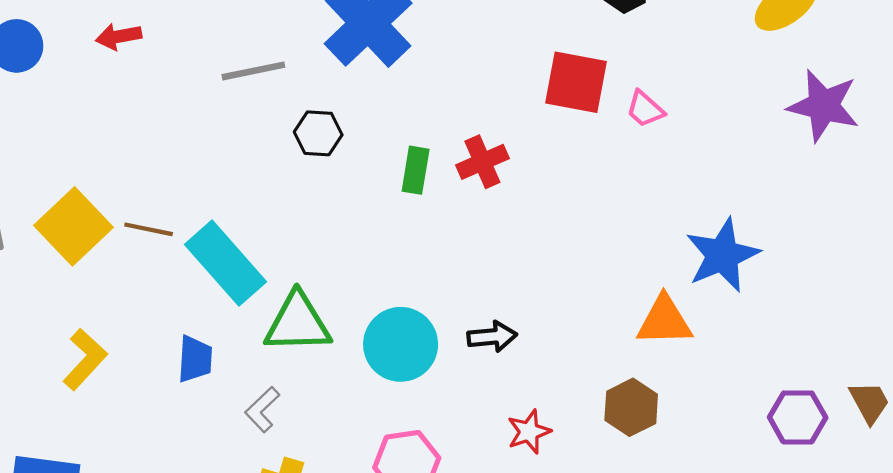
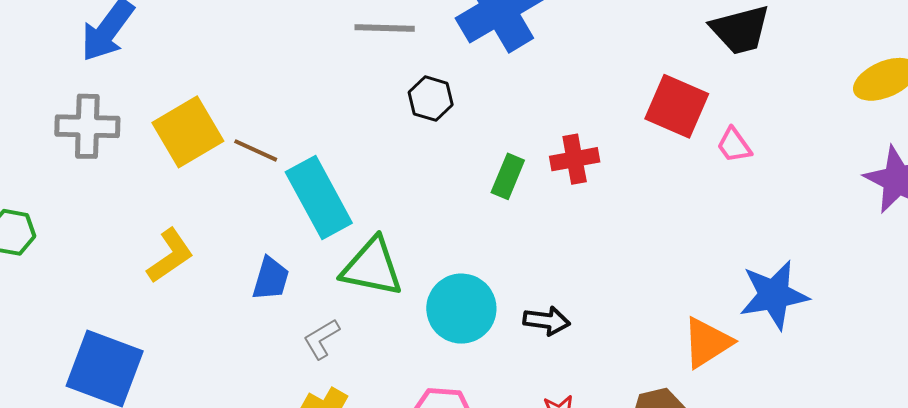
green rectangle: (416, 170) -> (508, 176), moved
orange triangle: (664, 321) -> (707, 343), turned -44

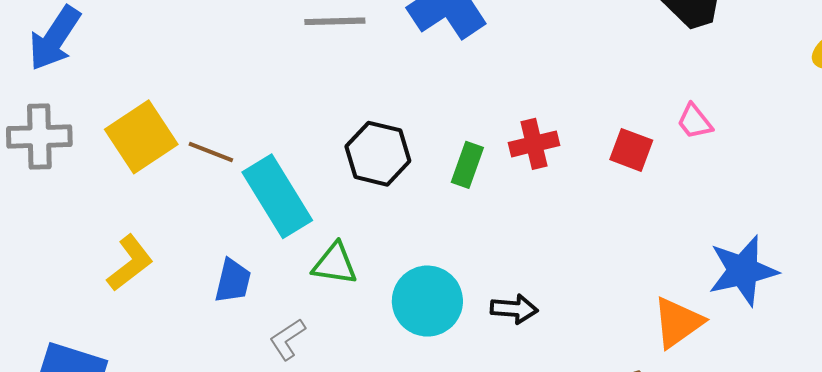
black hexagon: (431, 99) -> (378, 154), moved, size x1.4
red square: (677, 106) -> (631, 150), moved, size x0.7
green triangle: (372, 267) -> (335, 264), size x0.7

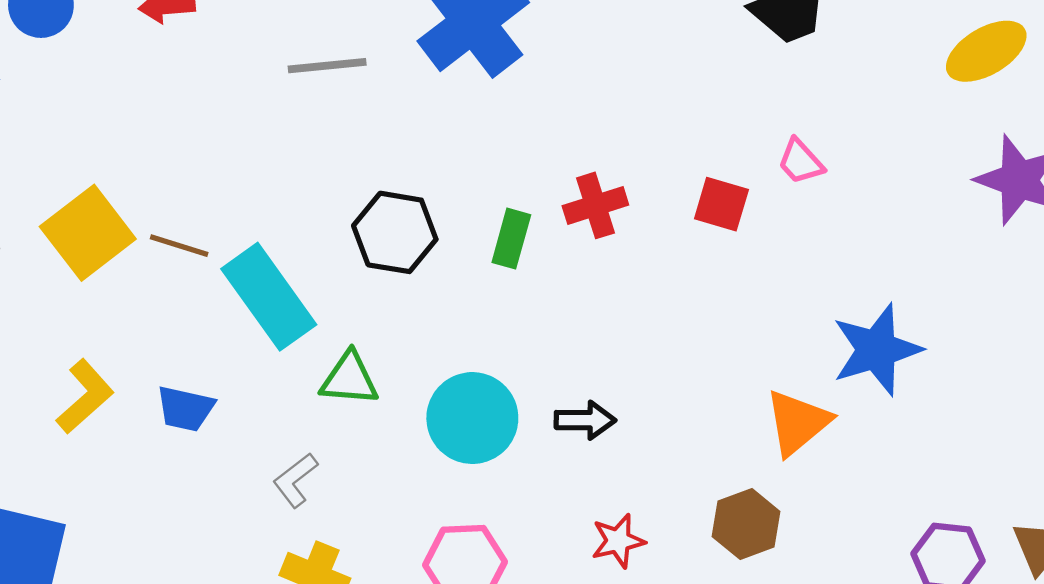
blue trapezoid: (233, 281) -> (185, 409), moved, turned 93

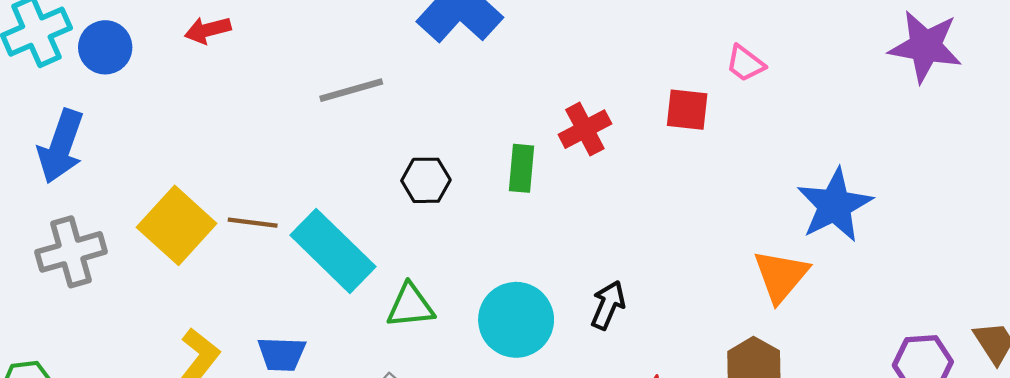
gray line: (327, 66) -> (351, 90), moved
black hexagon: (395, 232) -> (426, 180), size x0.7
black arrow: (585, 420) -> (608, 305), turned -57

